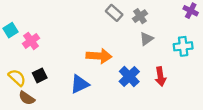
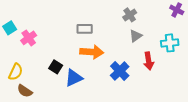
gray rectangle: (114, 13) -> (85, 29), moved, turned -42
black square: (40, 75) -> (56, 67), moved, turned -32
red arrow: (160, 77) -> (149, 61), moved
yellow semicircle: (17, 78) -> (16, 72), turned 72

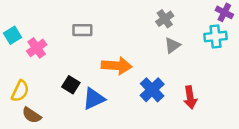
gray rectangle: (85, 29) -> (82, 30), moved
cyan cross: (170, 43) -> (216, 37), moved
red arrow: (149, 61) -> (190, 97), moved

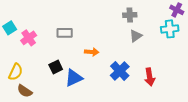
gray cross: (165, 19) -> (130, 15), turned 32
gray rectangle: (82, 30) -> (65, 33), moved
orange arrow: (117, 66) -> (92, 52), size x0.6
black square: (71, 85) -> (56, 67), turned 32

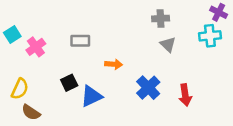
gray triangle: (136, 36) -> (168, 44), turned -40

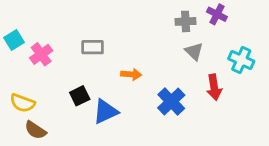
purple cross: (219, 12) -> (217, 14), moved
cyan cross: (210, 36) -> (241, 60), moved, turned 30
yellow semicircle: (20, 89) -> (23, 103), turned 85
red arrow: (185, 95) -> (214, 87), moved

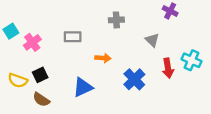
gray cross: (186, 21) -> (116, 20), moved
cyan cross: (241, 60) -> (191, 60), moved
black square: (80, 96) -> (40, 75), moved
brown semicircle: (35, 130) -> (41, 100), moved

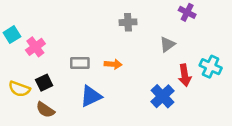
gray rectangle: (73, 37) -> (80, 63), moved
gray triangle: (152, 40) -> (167, 44), turned 40
blue cross: (134, 79) -> (162, 96), moved

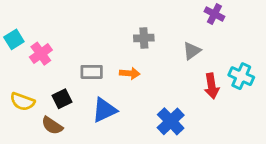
gray cross: (128, 22) -> (144, 38), moved
black square: (44, 83) -> (62, 99), moved
blue cross: (162, 96) -> (171, 121), moved

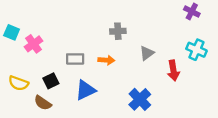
purple cross: (214, 14) -> (192, 12), moved
cyan square: (14, 39) -> (12, 32), turned -35
gray triangle: (192, 51) -> (147, 53), moved
cyan cross: (241, 76) -> (196, 50), moved

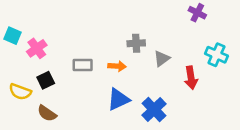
purple cross: (192, 12) -> (197, 13), moved
gray cross: (118, 31) -> (136, 43), moved
black square: (51, 81) -> (46, 80), moved
blue triangle: (86, 90) -> (118, 99), moved

